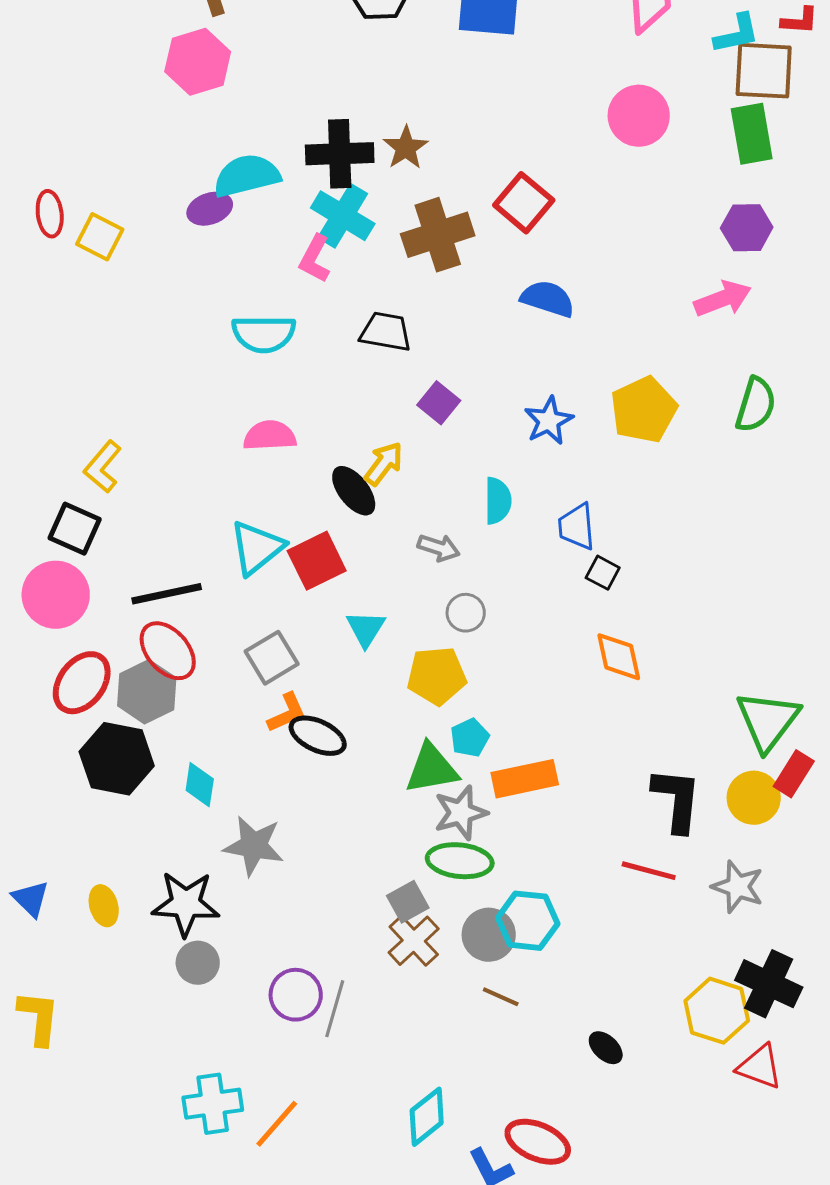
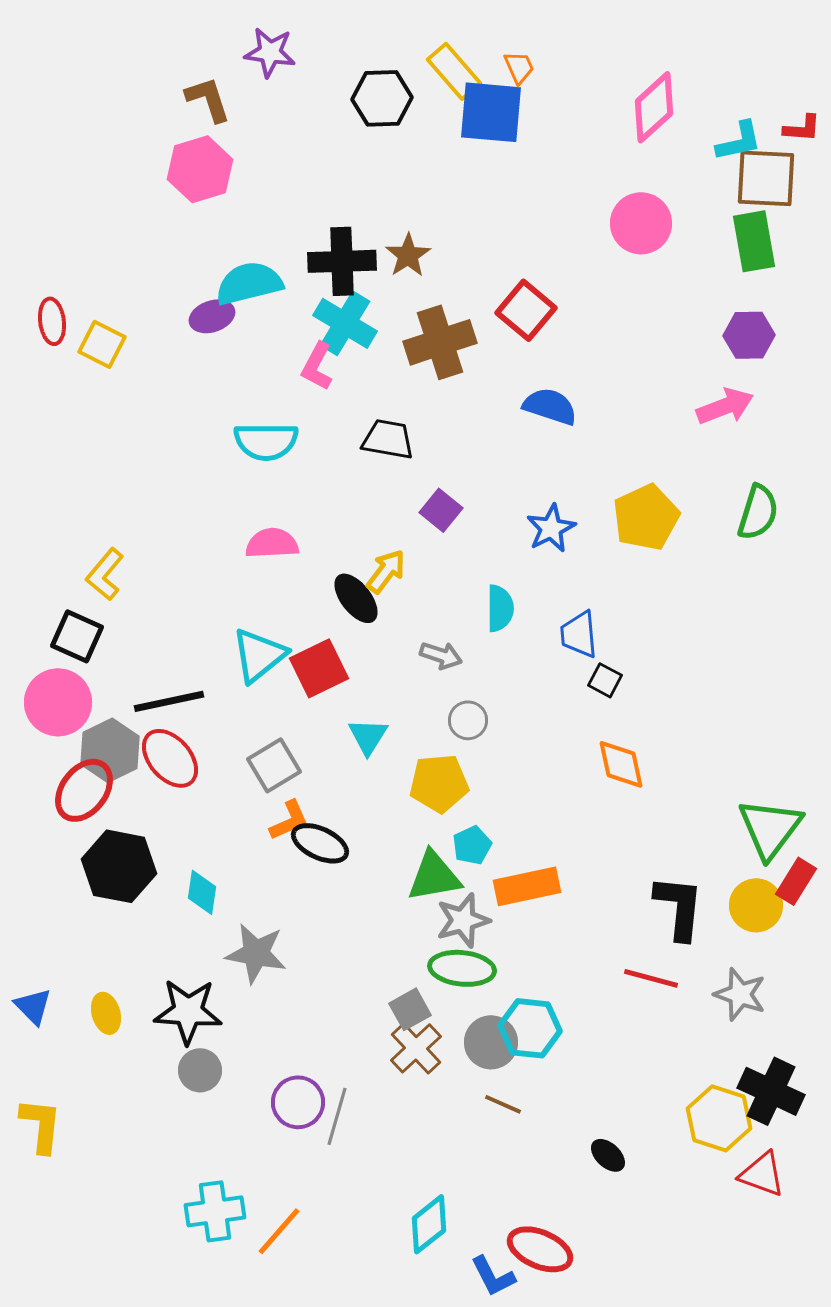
gray hexagon: (147, 692) -> (110, 750), moved

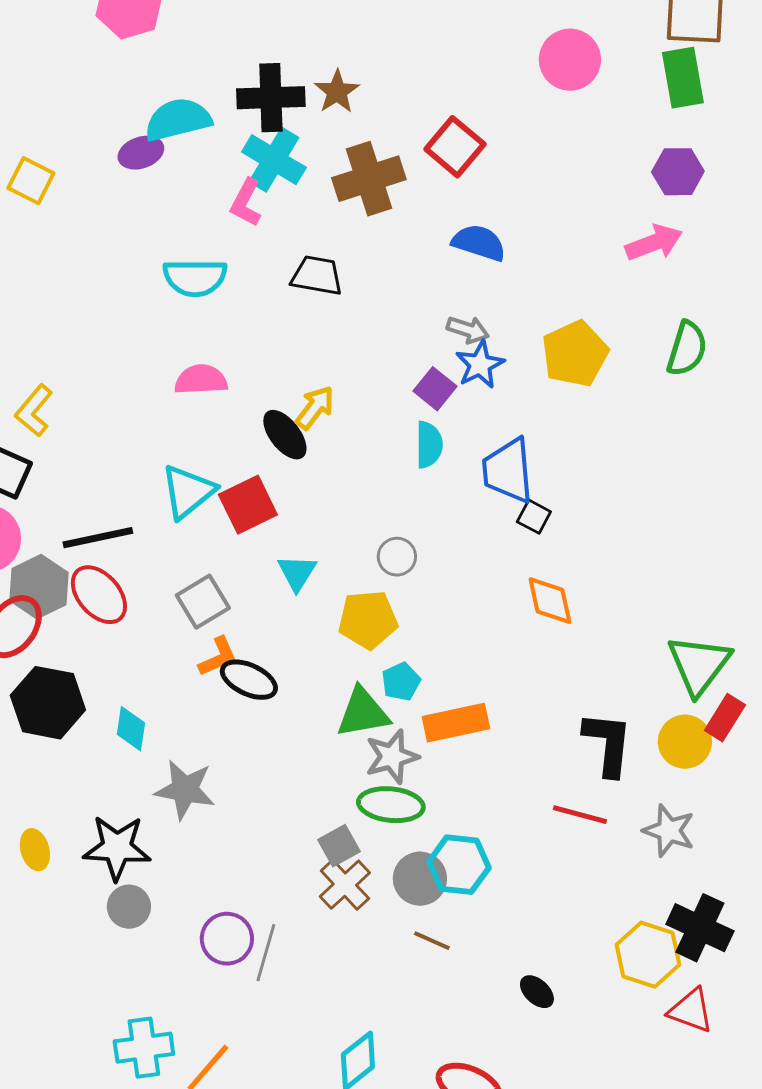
purple square: (441, 510) -> (435, 389), moved
blue trapezoid: (579, 634) -> (508, 471), size x1.4
gray arrow: (441, 655) -> (468, 330), moved

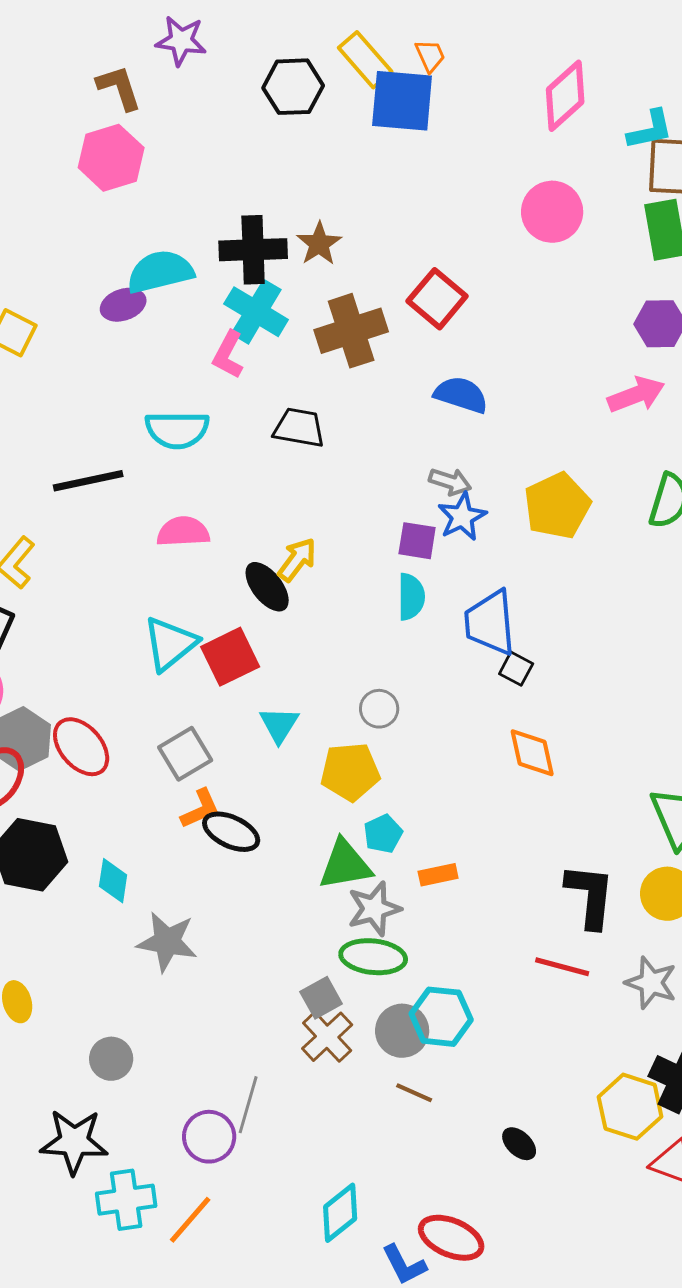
purple square: (435, 389) -> (417, 541), turned -30
black line: (98, 538) -> (88, 481), moved
orange rectangle: (456, 723) -> (438, 875), size x0.6
black star: (117, 848) -> (74, 1142), moved
purple circle: (227, 939) -> (209, 1137), moved

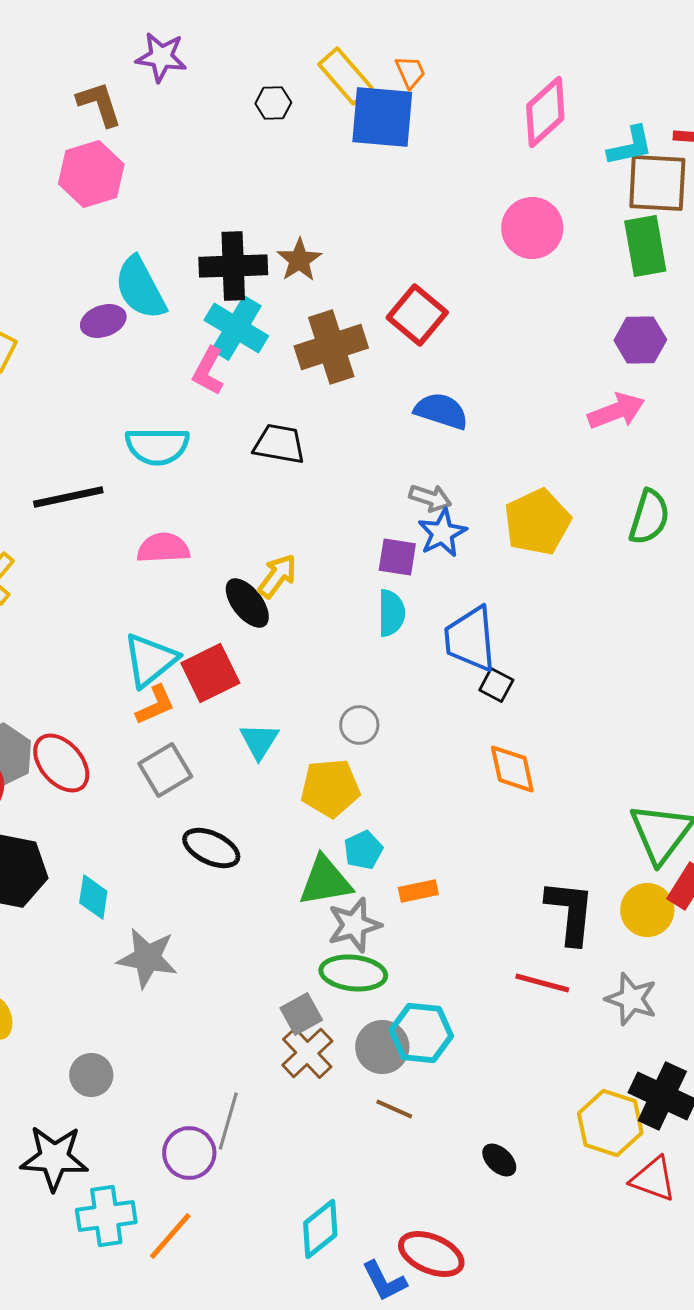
black hexagon: (293, 87) -> (273, 103), size x0.6
cyan semicircle: (160, 272) -> (140, 288), turned -104
orange L-shape: (200, 809) -> (155, 705), moved

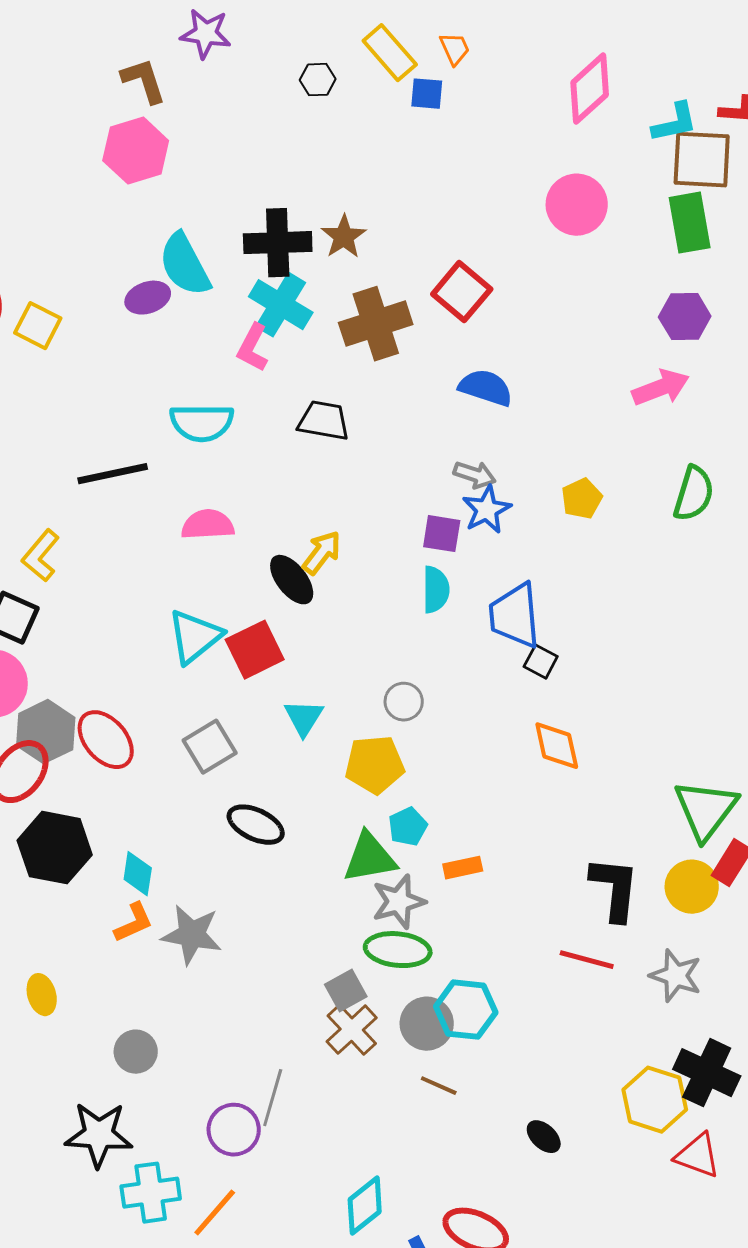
blue square: (382, 117) -> (427, 94), size x0.5
yellow pentagon: (537, 522) -> (582, 499), size x0.6
orange L-shape: (155, 705) -> (134, 923), moved

